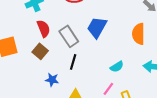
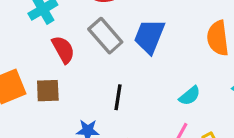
gray rectangle: (69, 36) -> (105, 36), moved
brown square: (40, 51) -> (48, 91), moved, turned -35

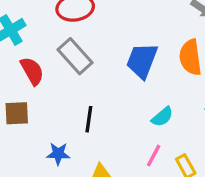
blue trapezoid: (149, 36) -> (142, 61), moved

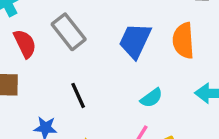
black line: (89, 119) -> (78, 95), turned -36

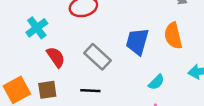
gray rectangle: (69, 32) -> (97, 57), moved
black line: (78, 95) -> (90, 91), moved, turned -54

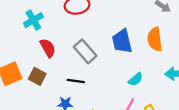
blue trapezoid: (137, 42) -> (122, 41), turned -35
brown square: (47, 90) -> (37, 76), turned 30

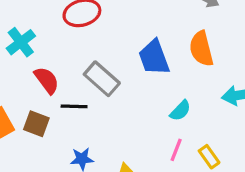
black line: (76, 81) -> (74, 106), moved

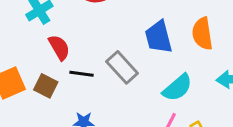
gray rectangle: (102, 79) -> (122, 67), moved
cyan semicircle: (180, 111) -> (177, 88), size x1.5

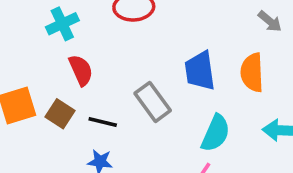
black line: (81, 74) -> (103, 122), moved
cyan semicircle: (177, 88) -> (216, 133), turned -32

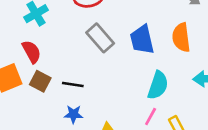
red semicircle: (81, 70) -> (31, 52), moved
gray rectangle: (153, 102) -> (100, 38), moved

